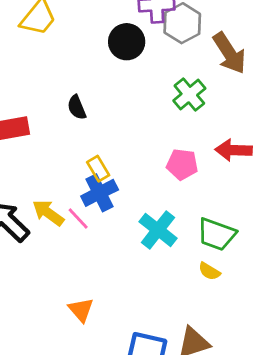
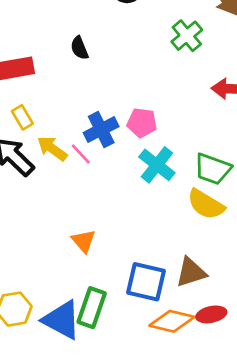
pink pentagon: (182, 164) -> (142, 123), moved
yellow rectangle: (98, 169) -> (22, 117), moved
yellow semicircle: (209, 271) -> (206, 204), size x1.8

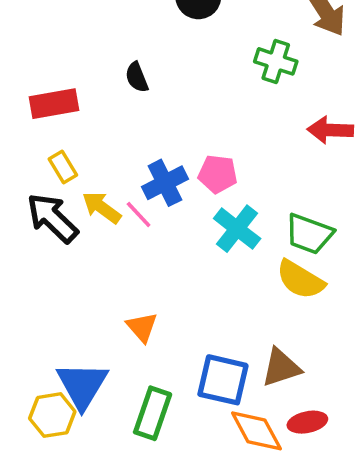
green cross: (187, 36) -> (276, 61), turned -32
blue triangle: (62, 320) -> (82, 385), moved, turned 33
orange diamond: (172, 321) -> (256, 431), turned 48

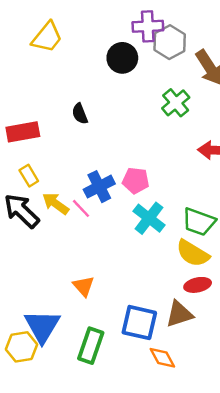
green cross: (276, 61) -> (176, 103), turned 32
red ellipse: (307, 422) -> (198, 285), moved
orange diamond: (256, 431) -> (162, 358), size x0.7

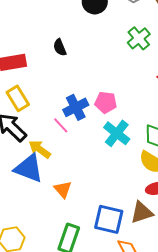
yellow rectangle: (29, 176) -> (18, 98), size x1.4
yellow arrow: (56, 204) -> (40, 149), moved
blue triangle: (42, 326) -> (29, 168), moved, turned -40

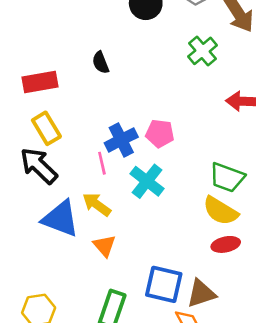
pink line: (61, 125) -> (102, 163), turned 30
cyan cross: (117, 133) -> (147, 181), moved
yellow arrow: (40, 149) -> (97, 204), moved
brown triangle: (142, 212) -> (201, 293), moved

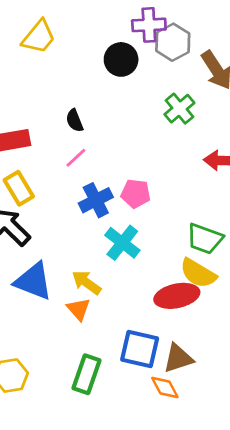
pink line: (102, 163) -> (76, 158), moved, turned 60
yellow arrow: (97, 204) -> (86, 283), moved
red ellipse: (226, 244) -> (177, 296), moved, size x1.5

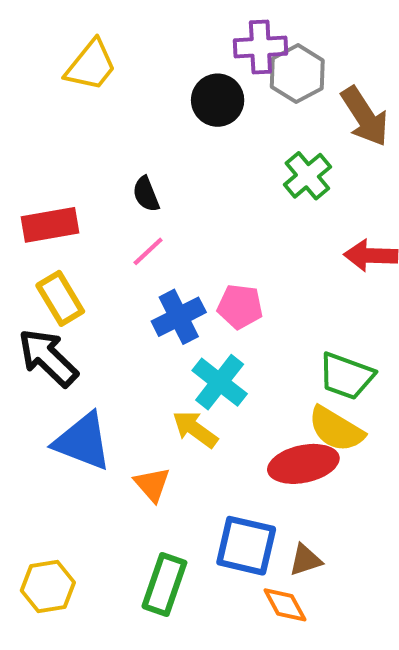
yellow arrow: (86, 283) -> (195, 429), moved
brown triangle: (178, 358) -> (305, 560), size x0.7

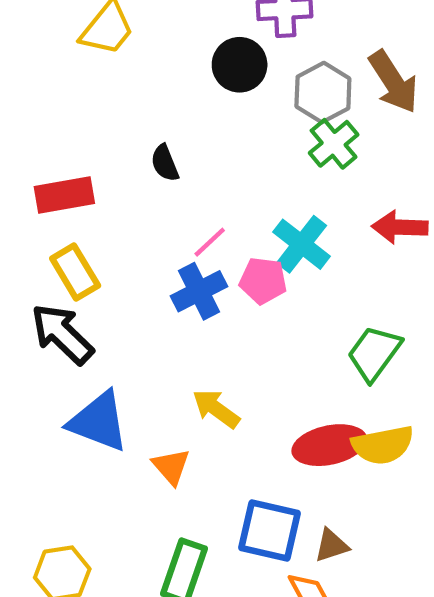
gray hexagon: (297, 74) -> (323, 93), moved
pink line: (148, 251) -> (210, 242), moved
green trapezoid: (346, 376) -> (374, 353), turned 106
cyan cross: (220, 382) -> (302, 244), moved
yellow semicircle: (336, 429) -> (383, 445), moved, turned -42

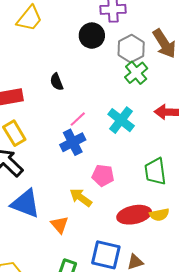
pink pentagon: (263, 281) -> (103, 175), moved
green trapezoid: (374, 353) -> (155, 171), turned -44
yellow semicircle: (383, 445) -> (159, 215), size x0.7

